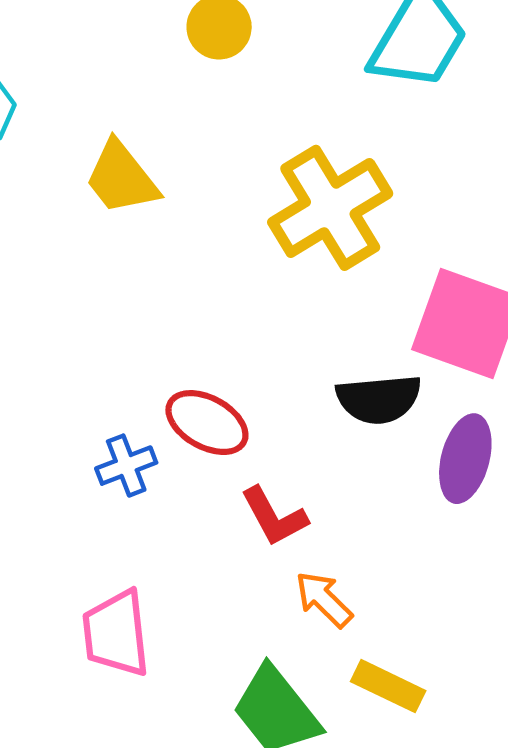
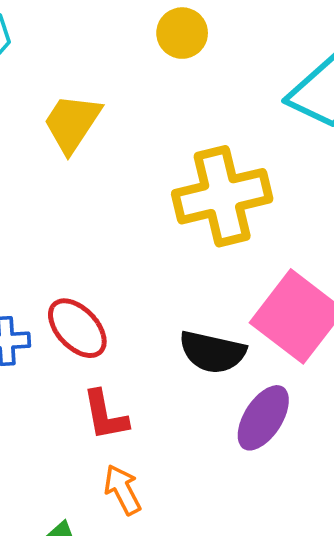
yellow trapezoid: (121, 178) -> (72, 123), turned 54

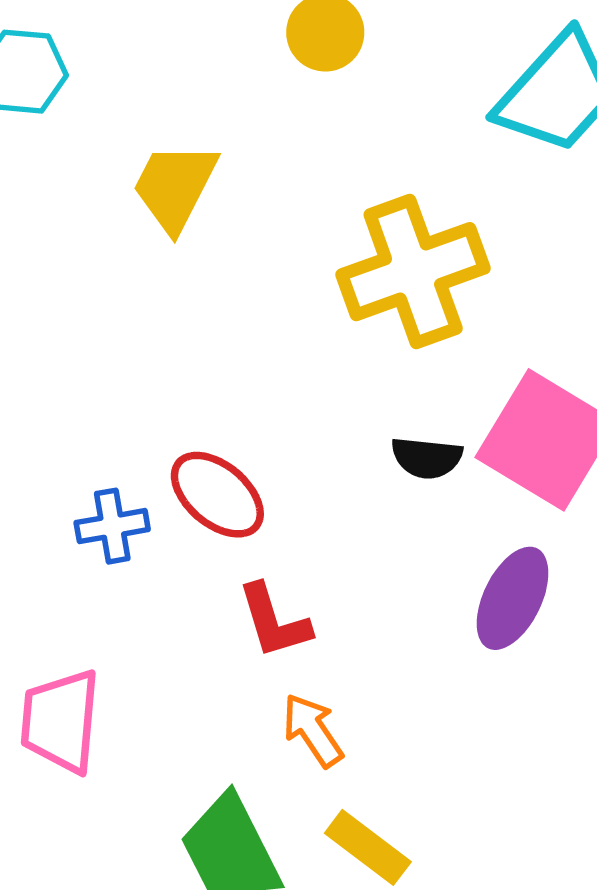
black semicircle: (212, 352) -> (427, 458), moved, size x0.7

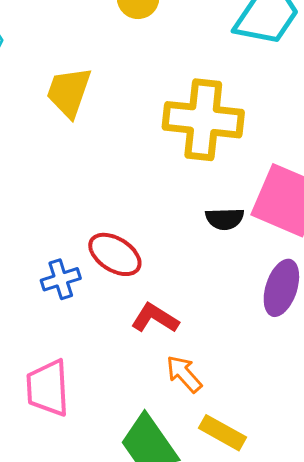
yellow cross: (413, 272) -> (203, 120), turned 34
red L-shape: (274, 621) -> (155, 318), turned 147

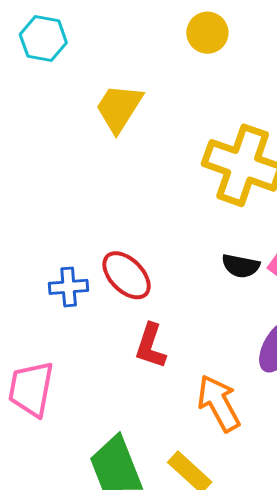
red L-shape: (155, 318) -> (151, 346), turned -117
orange arrow: (184, 374) -> (219, 403), moved, size x1.4

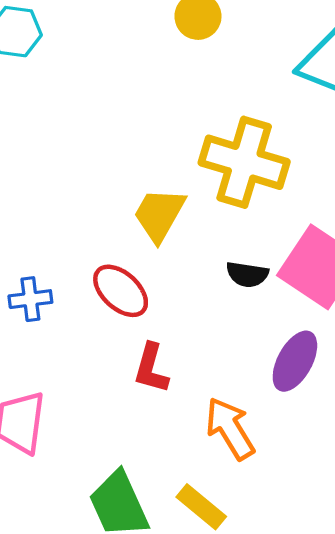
yellow trapezoid: (119, 108) -> (159, 215), moved
blue cross: (69, 287) -> (30, 299), moved

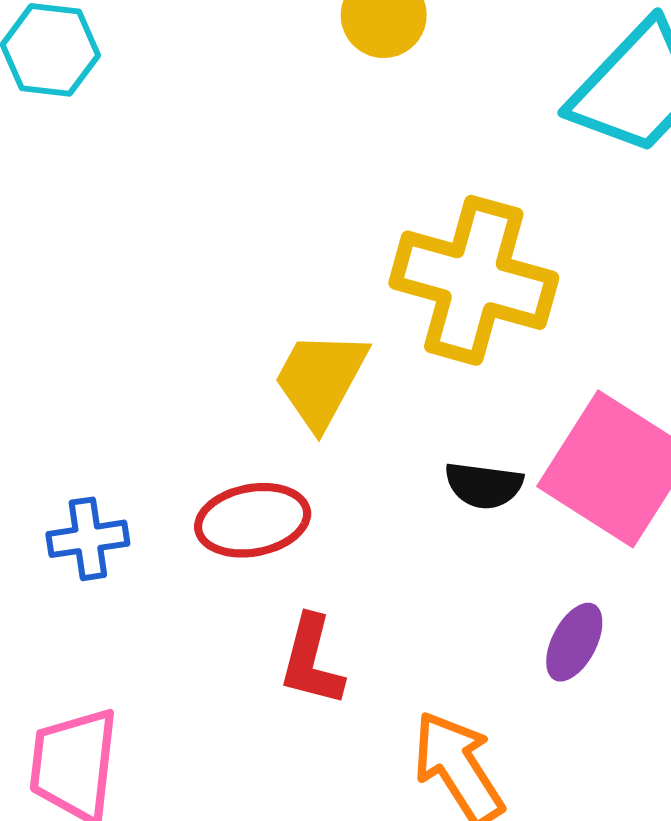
red ellipse: (121, 291) -> (253, 520), turned -52
purple ellipse: (295, 361) -> (574, 642), size x0.7

